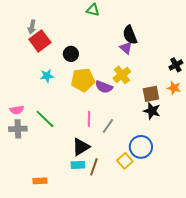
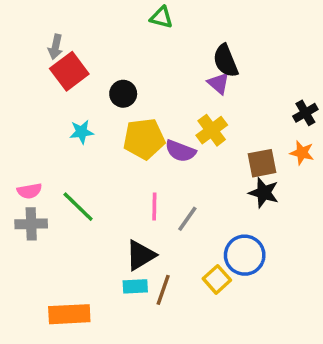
orange rectangle: (40, 181) -> (69, 314), size x1.6

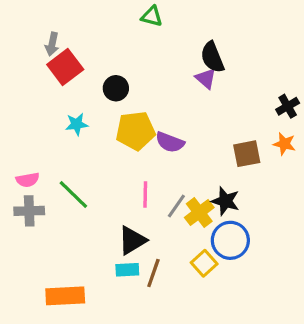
yellow cross: (212, 130) -> (199, 213), moved
black star: (264, 193) -> (225, 201), moved

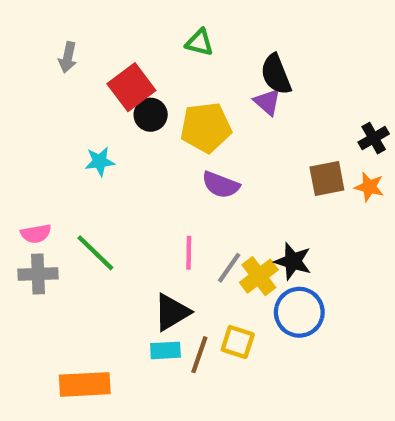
green triangle: (152, 16) -> (199, 42), moved
red square: (65, 67) -> (131, 87), moved
yellow pentagon: (136, 131) -> (206, 127), moved
brown square: (247, 154) -> (327, 178), moved
yellow square: (204, 263) -> (238, 342), moved, turned -30

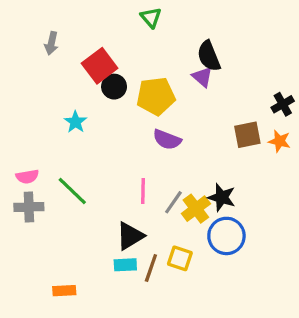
green triangle: (199, 42) -> (151, 18), moved, turned 35
cyan star: (100, 161) -> (75, 122), turned -30
orange rectangle: (85, 384) -> (64, 291), size x0.6

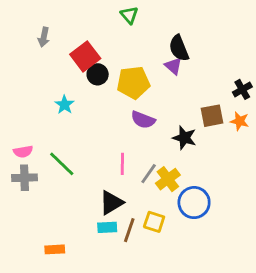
black star: (222, 197) -> (184, 138), moved

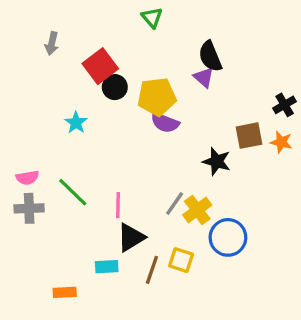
purple semicircle: (143, 120) -> (165, 123), moved
pink line: (122, 164) -> (118, 205), moved
cyan rectangle: (107, 227) -> (107, 267), moved

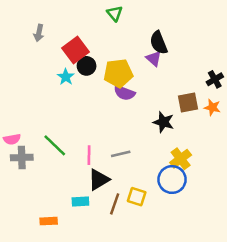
cyan star: (76, 123) -> (66, 77), moved
pink semicircle: (27, 178) -> (12, 139), moved
gray line: (175, 203) -> (121, 154), moved, turned 42
yellow cross: (197, 210) -> (181, 159), moved

